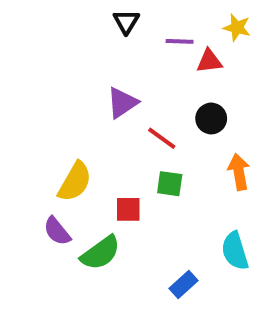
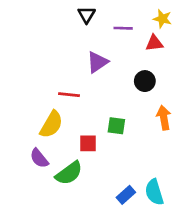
red triangle: (209, 61) -> (154, 43), moved
purple triangle: (122, 103) -> (97, 62), moved
red line: (162, 138) -> (69, 95), moved, turned -30
cyan semicircle: (235, 251) -> (154, 192), moved

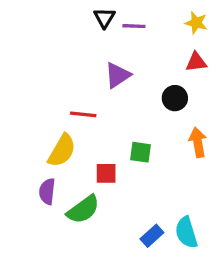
purple line: (123, 28) -> (134, 26), moved
red triangle: (154, 43) -> (196, 62), moved
purple semicircle: (39, 158) -> (47, 191), turned 45

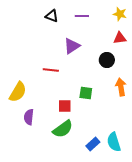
black triangle: (104, 18) -> (52, 16), moved, turned -40
yellow semicircle: (62, 151) -> (18, 92), moved
green semicircle: (83, 209) -> (63, 129), moved

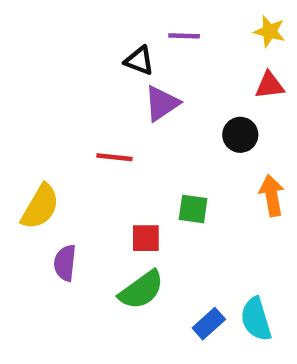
black triangle: (52, 16) -> (139, 61), moved

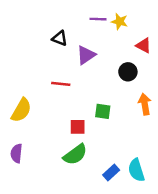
yellow star: (270, 31) -> (120, 21), moved
black triangle: (139, 61) -> (60, 38), moved
red triangle: (270, 85) -> (144, 45), turned 35
purple semicircle: (65, 263) -> (16, 153), moved

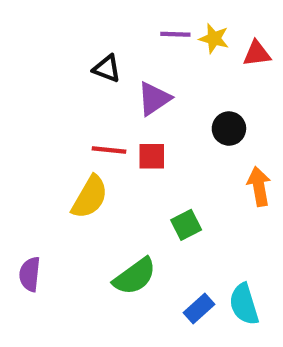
red triangle: (144, 45) -> (257, 54), moved, turned -35
yellow semicircle: (21, 110) -> (90, 197), moved
green square: (103, 111) -> (186, 225), moved, turned -35
red square: (78, 127) -> (152, 156), moved

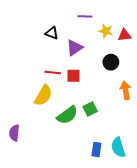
yellow star: (214, 39) -> (106, 31), moved
red triangle: (257, 54) -> (124, 35), moved
green semicircle: (135, 276) -> (67, 115), moved
blue rectangle: (199, 308) -> (96, 149), turned -40

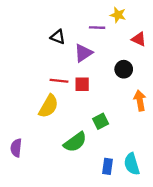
purple line: (85, 16) -> (97, 28), moved
yellow star: (106, 31) -> (118, 15), moved
red triangle: (124, 35) -> (139, 39), turned 32
green semicircle: (67, 115) -> (75, 142), moved

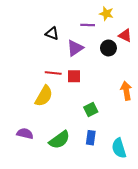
black circle: (124, 69) -> (108, 48), moved
green semicircle: (75, 142) -> (59, 140), moved
purple semicircle: (16, 148) -> (25, 134), moved, turned 98
blue rectangle: (108, 166) -> (91, 138), moved

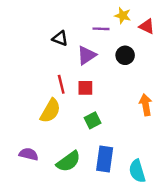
red triangle: (125, 35) -> (147, 26), moved
red line: (53, 73) -> (61, 84), turned 70
green square: (91, 110) -> (93, 120), moved
blue rectangle: (91, 138) -> (105, 159), size x1.5

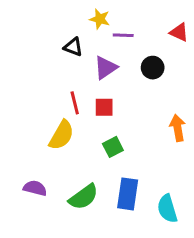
yellow star: (123, 16) -> (100, 19), moved

